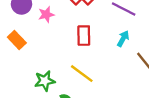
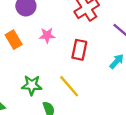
pink star: (46, 15) -> (47, 35), moved

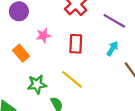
orange rectangle: (14, 40) -> (21, 53), moved

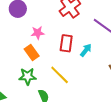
cyan arrow: (112, 49) -> (86, 50), moved
orange rectangle: (21, 53) -> (32, 53), moved

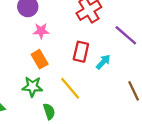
pink star: (38, 33) -> (41, 31), moved

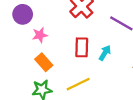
yellow line: (70, 88) -> (78, 84), turned -65

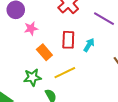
orange rectangle: (44, 62) -> (44, 52), moved

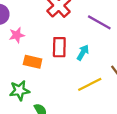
orange rectangle: (44, 52) -> (33, 62), turned -35
yellow line: (65, 73) -> (90, 84), moved

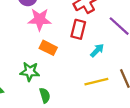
pink star: (17, 35) -> (40, 19), size x1.5
red rectangle: (59, 47) -> (78, 29), moved

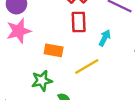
pink star: (40, 19) -> (19, 31), moved
yellow line: (96, 82) -> (87, 66), moved

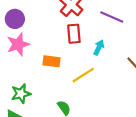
green star: (42, 81) -> (21, 94), moved

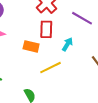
orange rectangle: (52, 61) -> (31, 46), moved

